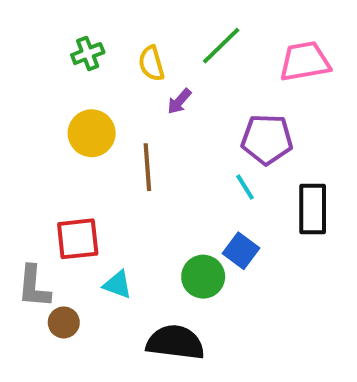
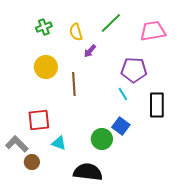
gray L-shape: (34, 287) -> (17, 144), turned 130

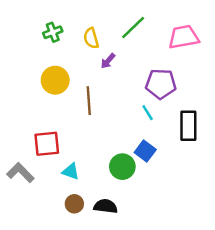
brown circle: (32, 162) -> (74, 204), moved
black semicircle: (88, 172) -> (106, 206), size x0.7

